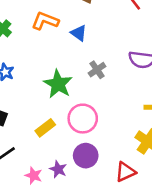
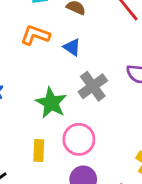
gray cross: (97, 70) -> (93, 86), size x1.5
yellow rectangle: (45, 128) -> (39, 151), turned -48

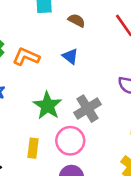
orange L-shape: (35, 35) -> (26, 57), moved
gray cross: (93, 86) -> (87, 109), moved

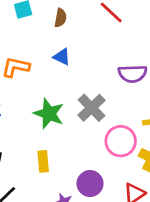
brown semicircle: (77, 20) -> (60, 18), turned 84
pink circle: (70, 141) -> (121, 141), moved

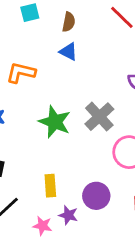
blue triangle: (62, 57) -> (68, 52), moved
yellow rectangle: (43, 161) -> (50, 186), moved

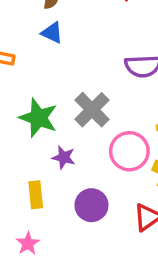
purple star: (68, 215) -> (64, 157), moved
pink star: (42, 226) -> (28, 243), turned 30

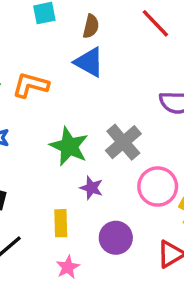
blue triangle: (52, 33) -> (89, 62), size x1.4
pink star: (28, 243) -> (68, 267), moved

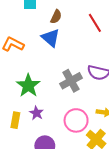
gray cross: (123, 142) -> (71, 81), moved
yellow rectangle: (61, 223) -> (15, 120), moved

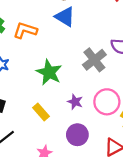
purple star: (36, 113) -> (75, 102), moved
yellow rectangle: (15, 120) -> (41, 112), turned -42

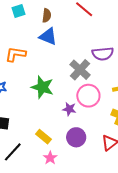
pink circle: (107, 102) -> (88, 96), moved
yellow rectangle: (41, 112) -> (44, 137), moved

